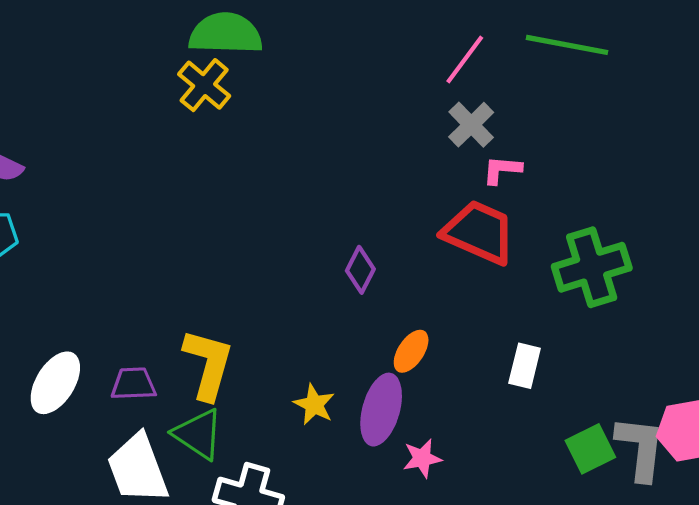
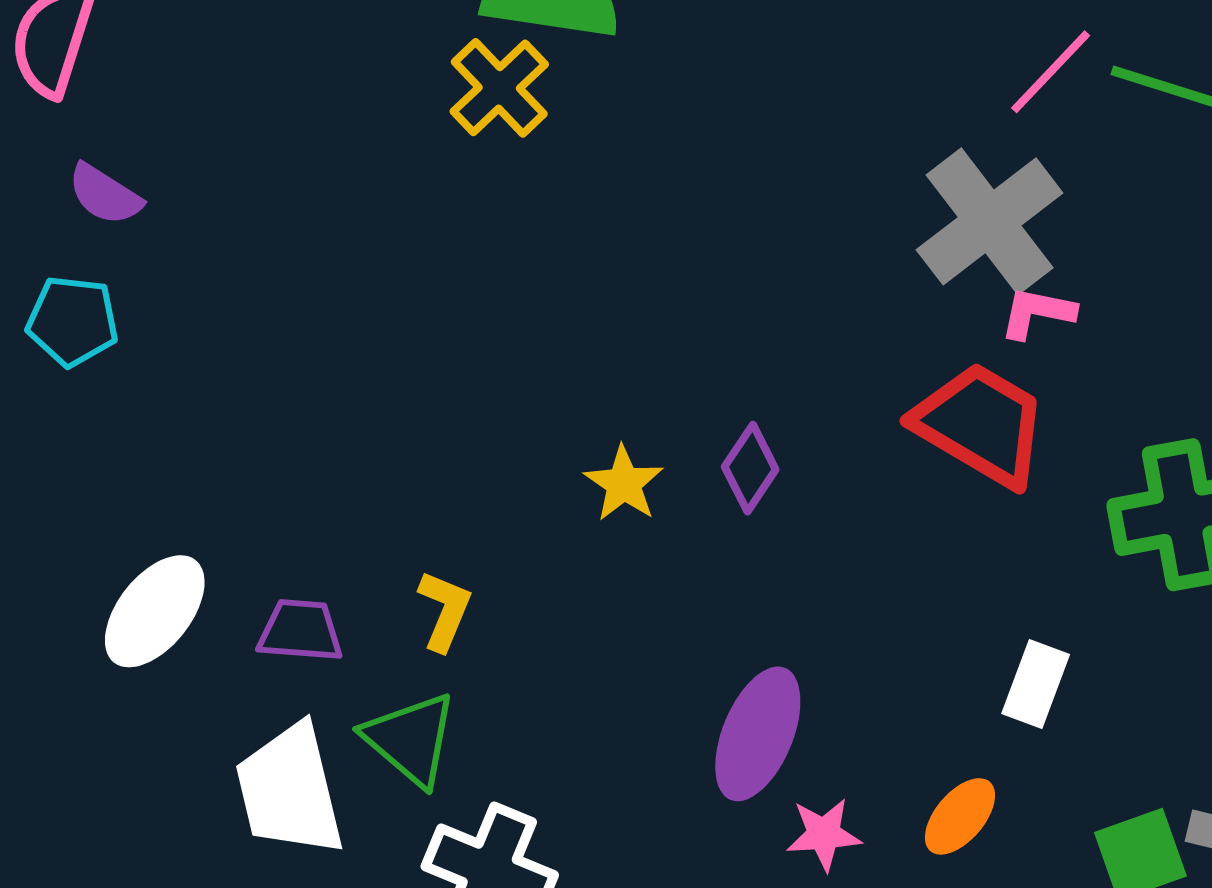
pink line: (465, 60) -> (1051, 72), moved
gray cross: (471, 125) -> (990, 221), size x1.6
orange ellipse: (411, 351) -> (960, 816), moved
yellow L-shape: (208, 364) -> (445, 611), size x0.6
yellow star: (314, 404) -> (624, 484), moved

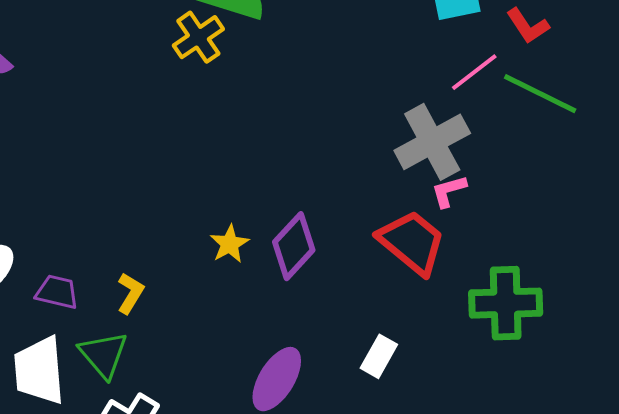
pink L-shape: (1037, 313) -> (449, 191), turned -36
purple diamond: (750, 468) -> (294, 246), size x1.5
white rectangle: (1036, 684) -> (379, 356), moved

